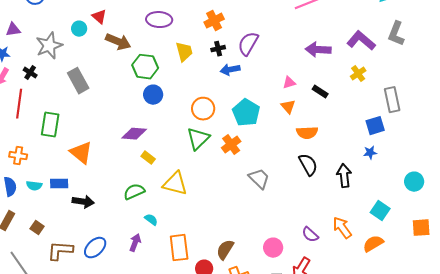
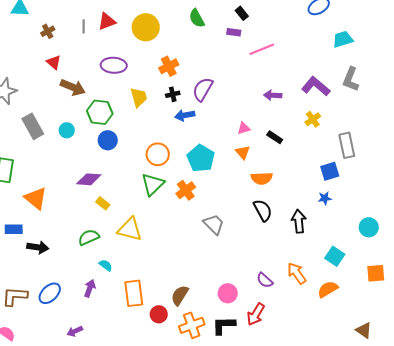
cyan circle: (79, 29) -> (67, 130), moved
purple arrow: (318, 50) -> (273, 95), size x0.7

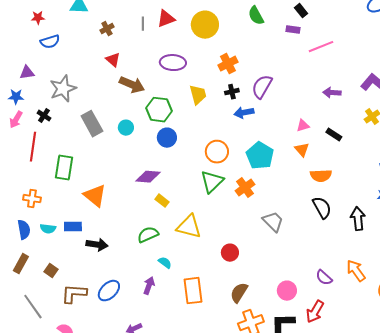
red circle: (159, 314) -> (230, 253), moved

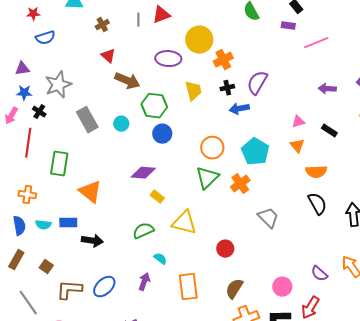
yellow circle: (205, 25) -> (199, 40), moved
blue star: (16, 97) -> (24, 93), moved

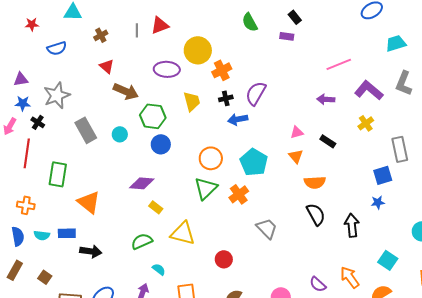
blue semicircle: (45, 38) -> (57, 48), moved
pink line: (316, 43) -> (339, 64), moved

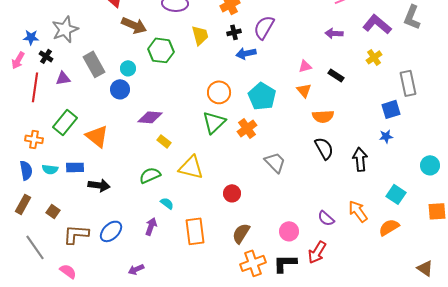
purple triangle: (21, 79) -> (63, 78), moved
blue circle: (161, 144) -> (120, 89), moved
green rectangle: (58, 174) -> (65, 122), moved, turned 30

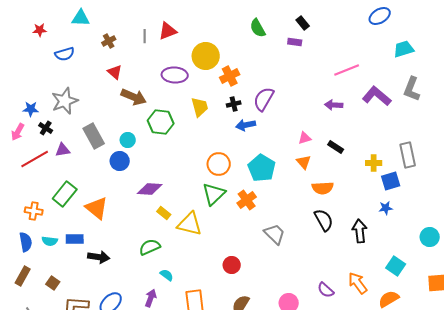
yellow cross: (374, 57) -> (374, 163), moved, turned 35
red line: (35, 87) -> (35, 159), turned 52
yellow triangle: (191, 167) -> (190, 224), moved

